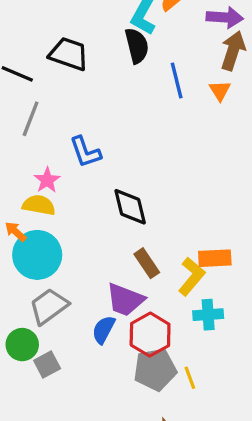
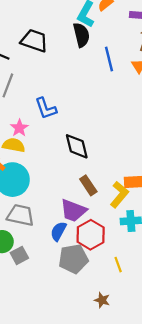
gray trapezoid: (49, 306) -> (21, 215), turned 48
gray pentagon: (155, 369) -> (73, 259), moved

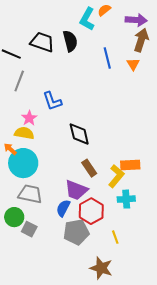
black semicircle: (81, 35) -> (70, 41), moved
gray square: (19, 255) -> (29, 229), turned -35
brown star: (102, 300) -> (101, 268), size x1.6

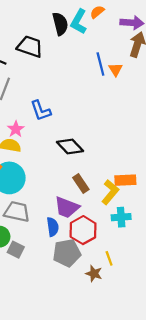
black semicircle: (70, 41) -> (60, 24), moved
orange triangle: (133, 64) -> (116, 69), moved
black diamond: (79, 134) -> (70, 146), turned -30
blue semicircle: (63, 208) -> (53, 227), turned 144
brown star: (101, 268) -> (94, 274), moved, size x0.7

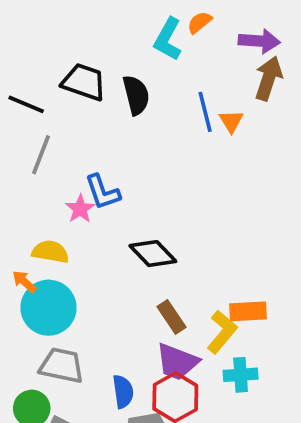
black semicircle: (60, 24) -> (136, 95), moved
pink star: (16, 129) -> (80, 209), moved
purple trapezoid: (67, 207) -> (177, 362), moved

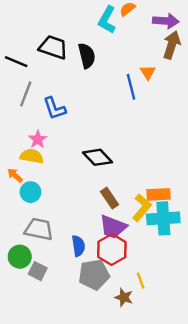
blue line: (205, 112) -> (131, 87), moved
blue L-shape: (103, 192) -> (54, 108), moved
pink star: (80, 209) -> (38, 139), moved
cyan circle: (48, 308) -> (31, 192), size x0.6
cyan cross: (241, 375) -> (163, 218), moved, size x1.5

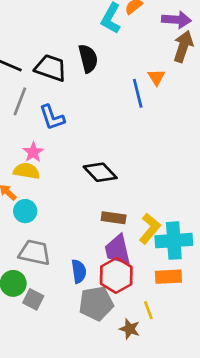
black trapezoid: (53, 47) -> (51, 68), moved
orange rectangle: (159, 194) -> (168, 277), moved
brown rectangle: (109, 198) -> (114, 218), turned -48
purple trapezoid: (113, 227) -> (118, 250), turned 56

